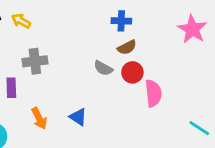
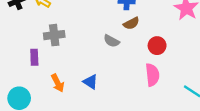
red circle: (132, 72) -> (157, 46), moved
pink semicircle: (153, 93) -> (152, 75), moved

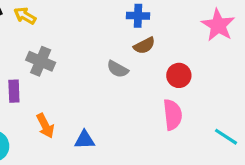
gray cross: (54, 35) -> (41, 61), turned 30
blue triangle: (90, 82) -> (85, 140), moved, turned -35

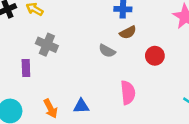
pink semicircle: (173, 115) -> (128, 93), moved
orange arrow: (45, 126) -> (51, 109), moved

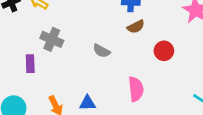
gray semicircle: (107, 51) -> (101, 51), moved

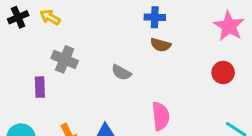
brown semicircle: (136, 27) -> (161, 45), turned 42
red circle: (164, 51) -> (223, 73), moved

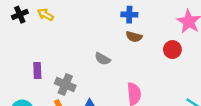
gray cross: (65, 59) -> (65, 84), moved
red circle: (223, 73) -> (172, 50), moved

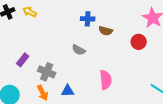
blue cross: (129, 15) -> (88, 19), moved
purple rectangle: (37, 70) -> (23, 60), turned 40

